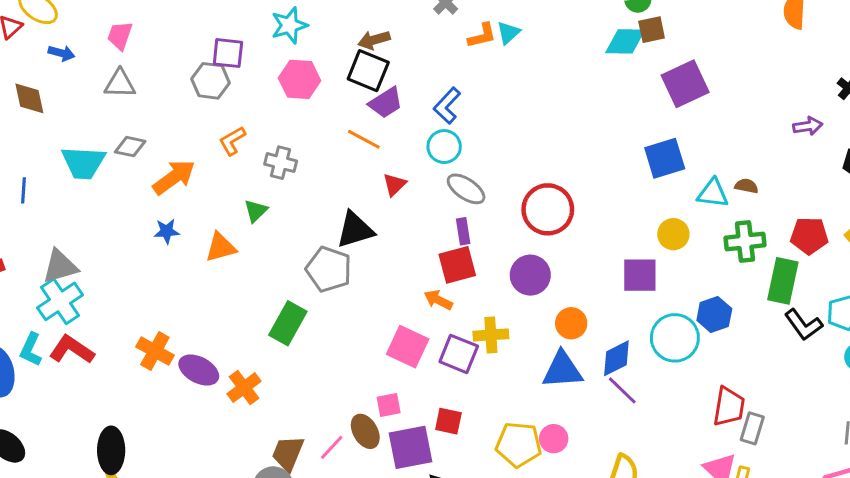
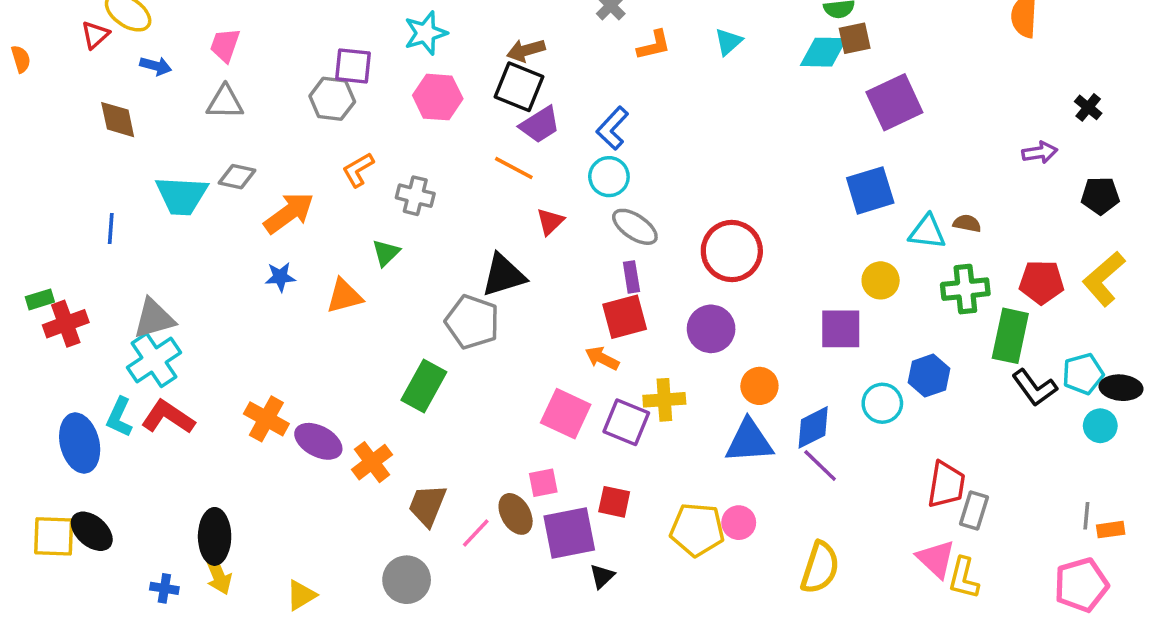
cyan triangle: (508, 33) -> (728, 42), moved
cyan circle: (675, 338) -> (882, 403), size x0.7
brown trapezoid: (288, 453) -> (427, 505), moved

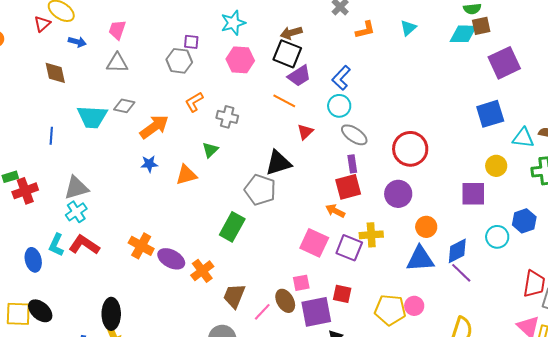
purple square: (353, 66) -> (191, 42), size x0.7
cyan cross: (154, 360) -> (76, 212), size x0.7
blue ellipse: (80, 443) -> (33, 260), size x0.7

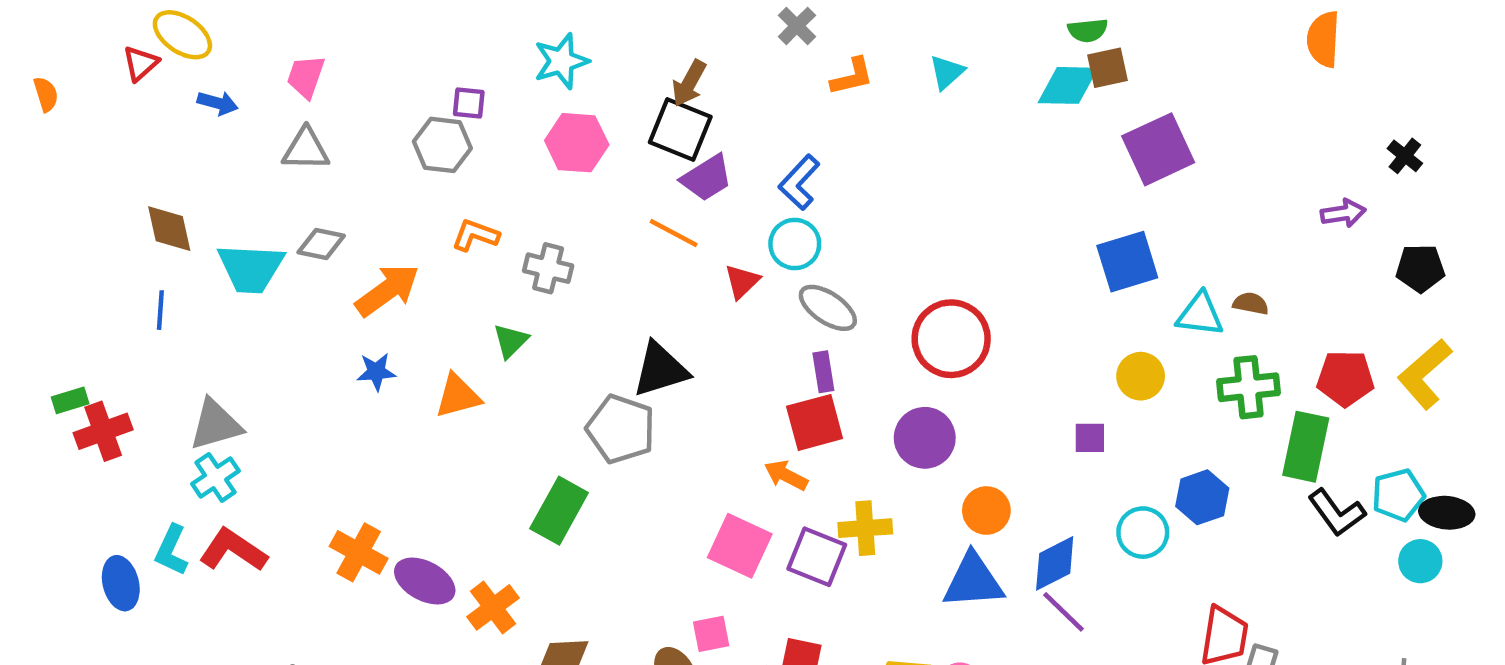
brown arrow: (291, 33) -> (689, 83), turned -45
brown diamond: (55, 73) -> (169, 229), moved
orange L-shape: (194, 102) -> (475, 235), turned 50
red triangle: (305, 132) -> (742, 281), moved
purple square: (473, 194) -> (1090, 438), size x0.6

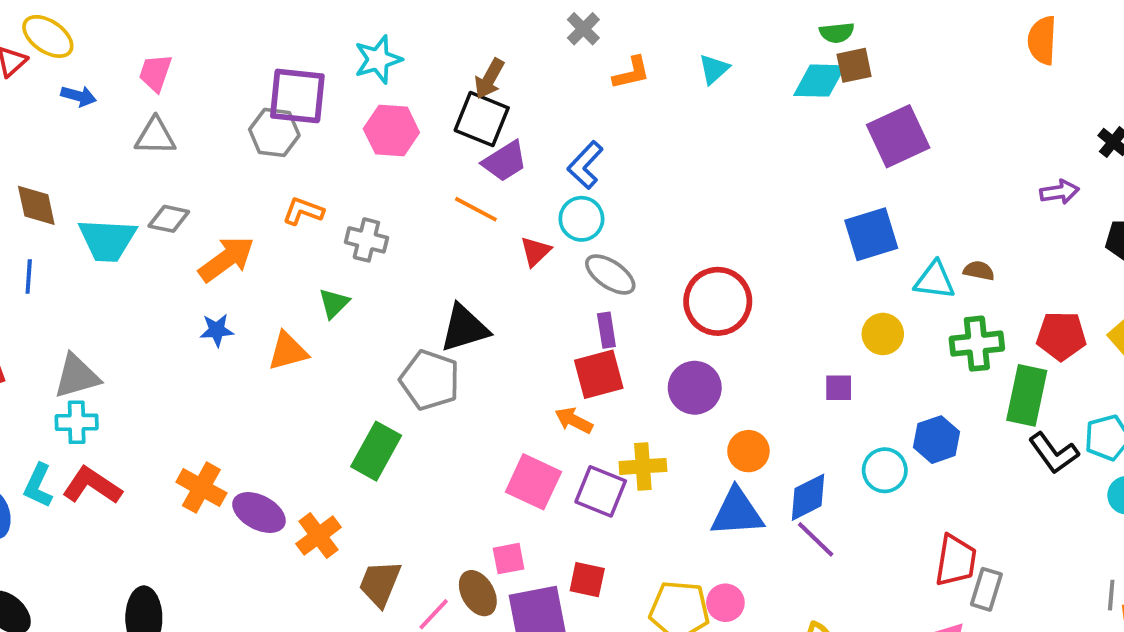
purple square: (469, 103) -> (297, 96), size x2.0
cyan cross: (215, 477) -> (77, 422), turned 33

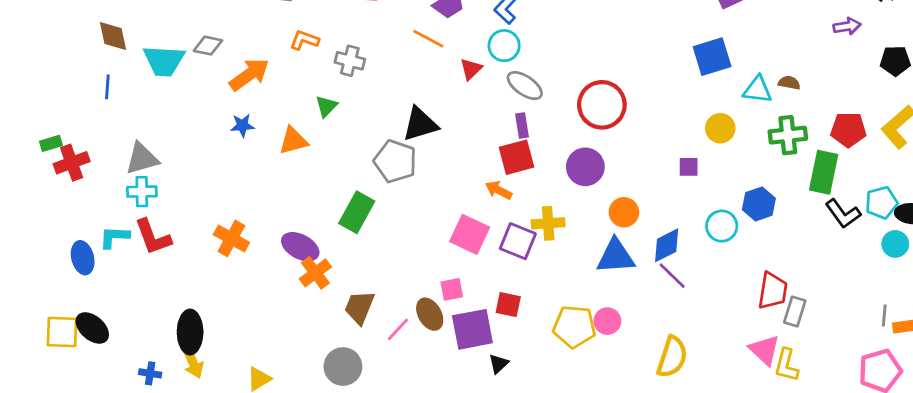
cyan L-shape: (38, 486) -> (114, 237), turned 68
red L-shape: (92, 486) -> (153, 237), turned -144
purple ellipse: (259, 512) -> (300, 247), moved

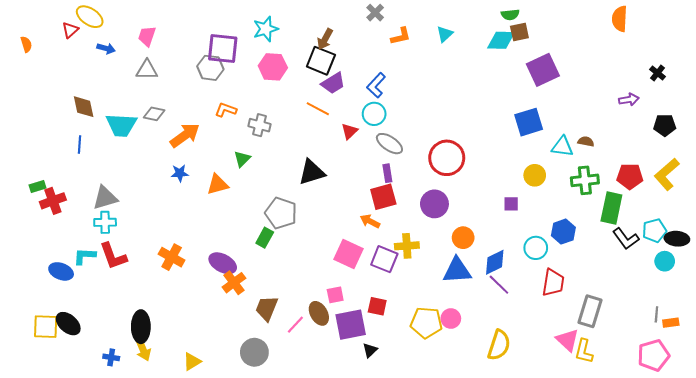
gray pentagon: (395, 161) -> (281, 213), moved
green rectangle: (357, 212) -> (265, 238), size x0.7
blue ellipse: (83, 258) -> (61, 271), turned -55
red trapezoid: (773, 291) -> (553, 283), moved
gray rectangle: (795, 311) -> (590, 311), size x1.4

